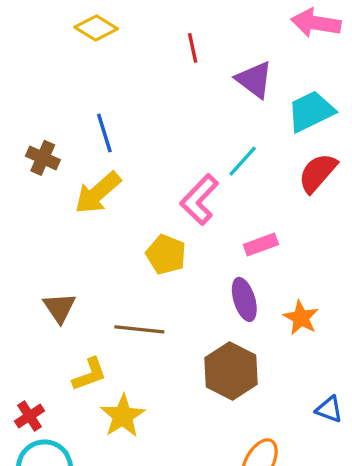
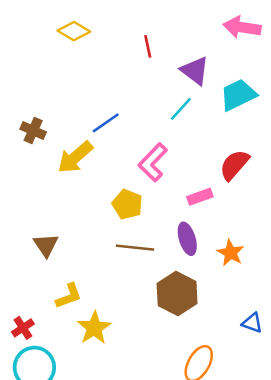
blue line: (104, 133) -> (106, 123), moved, turned 72
cyan line: (243, 161) -> (181, 109), moved
red semicircle: (318, 173) -> (234, 165), moved
brown line: (139, 329) -> (135, 248), moved

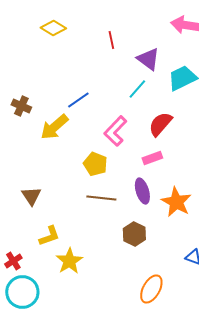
red semicircle: (234, 165) -> (160, 124), moved
orange star: (231, 253) -> (176, 202), size x1.4
brown hexagon: (177, 294) -> (134, 234), size x0.7

